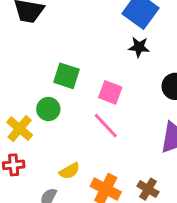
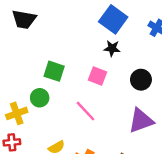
pink square: (110, 92) -> (98, 76), moved
yellow cross: (20, 129) -> (17, 113), turned 30

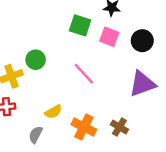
green square: (54, 71) -> (80, 25), moved
pink square: (98, 76) -> (109, 37), moved

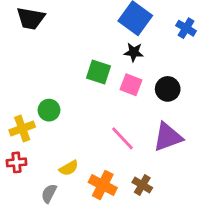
pink line: (84, 74) -> (122, 138), moved

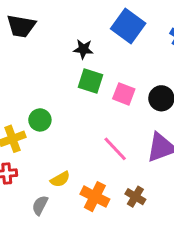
black star: (134, 52) -> (83, 49), moved

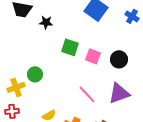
black star: (83, 49) -> (46, 22), moved

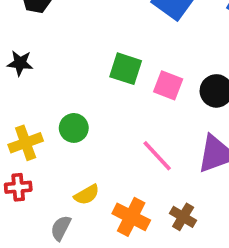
black star: (46, 22) -> (20, 63), moved
green circle: (35, 74) -> (74, 128), moved

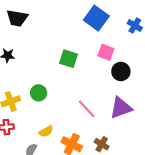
pink square: (168, 85) -> (106, 52), moved

